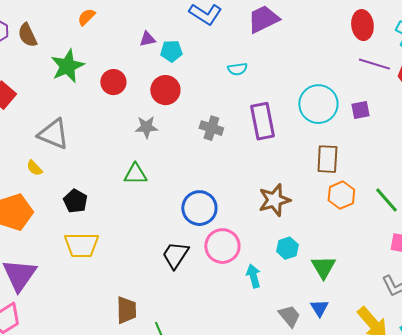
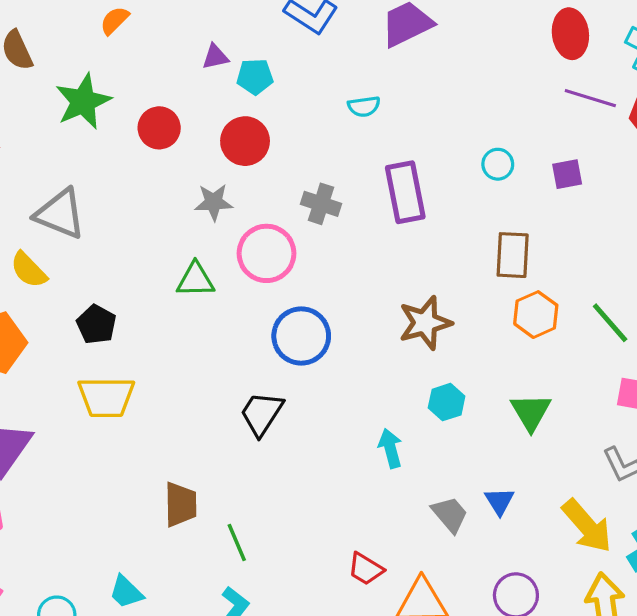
cyan circle: (318, 104) -> (498, 164), size x0.5
yellow semicircle: (34, 168) -> (29, 270), size x1.4
pink circle: (222, 246) -> (266, 253), moved
green triangle: (323, 267) -> (531, 412), moved

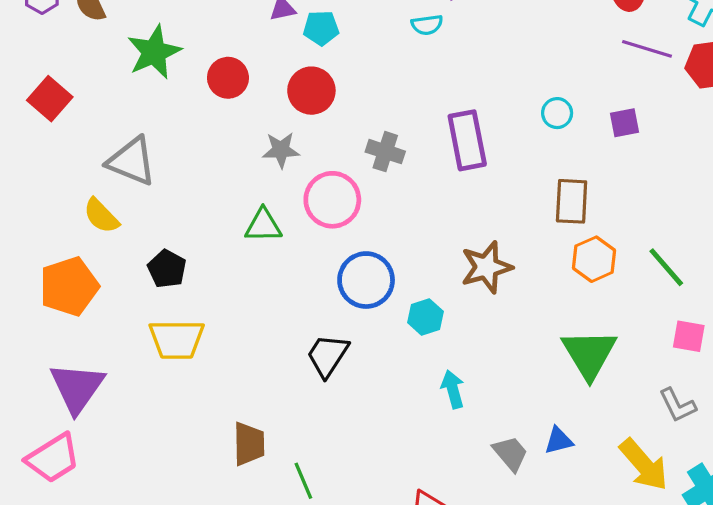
cyan semicircle: (364, 106) -> (427, 25), moved
cyan hexagon: (447, 402) -> (425, 317), moved
green triangle: (531, 412) -> (589, 354), size x1.4
blue triangle: (499, 501) -> (559, 441), turned 48

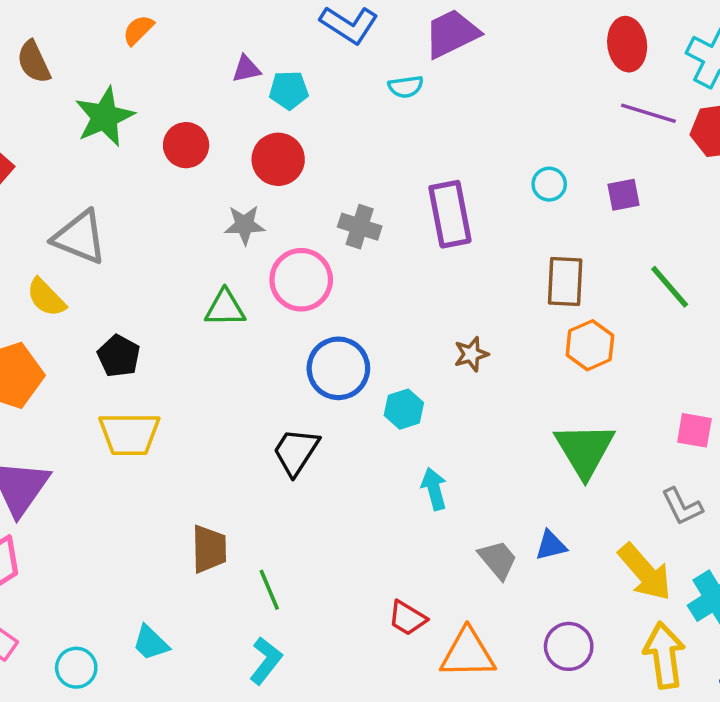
brown star: (486, 267) -> (471, 354), size x0.6
green line: (666, 267) -> (670, 287), moved

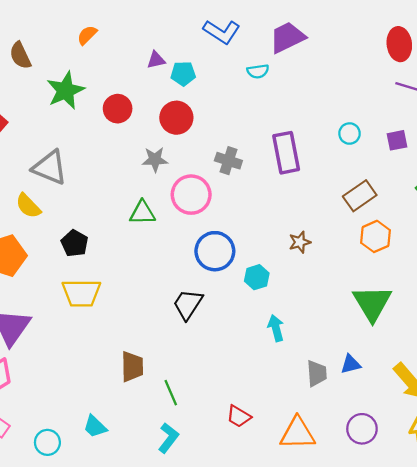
brown rectangle: (565, 282) -> (360, 196), turned 52
gray trapezoid: (498, 560) -> (317, 373), turned 36
red trapezoid: (407, 618) -> (239, 416), moved

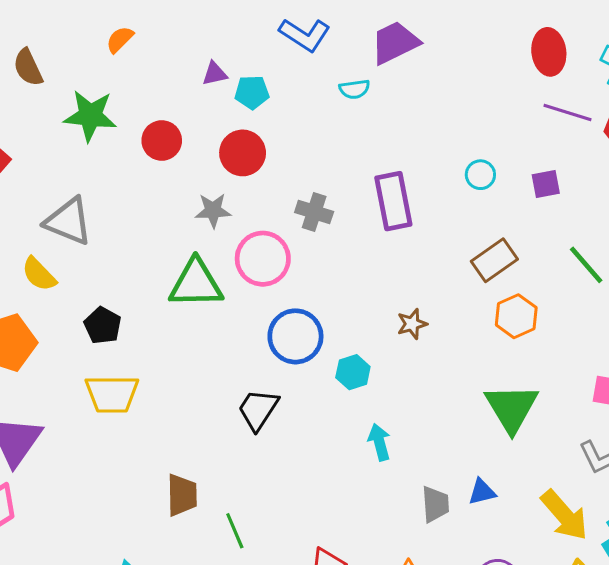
green star: (66, 91) -> (90, 116), turned 30
green triangle: (142, 213) -> (196, 284), size x1.5

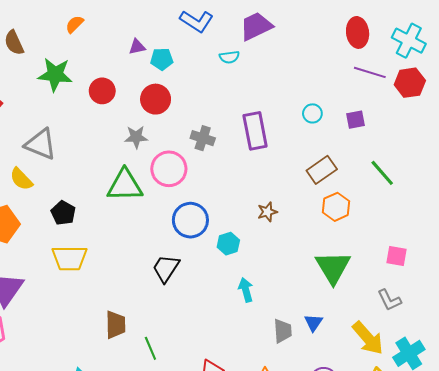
blue triangle: (482, 492) -> (313, 323), turned -42

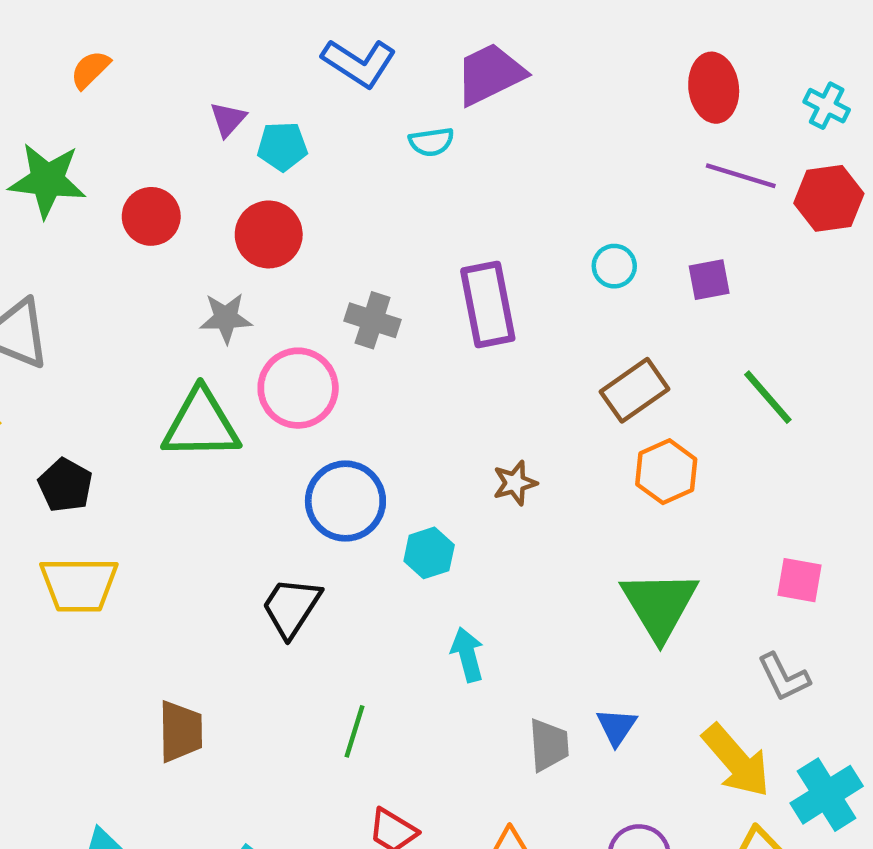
cyan cross: (409, 41) -> (827, 106), size x0.6
purple triangle: (137, 47) -> (228, 119), turned -36
green line: (150, 348) -> (355, 731), moved, turned 40

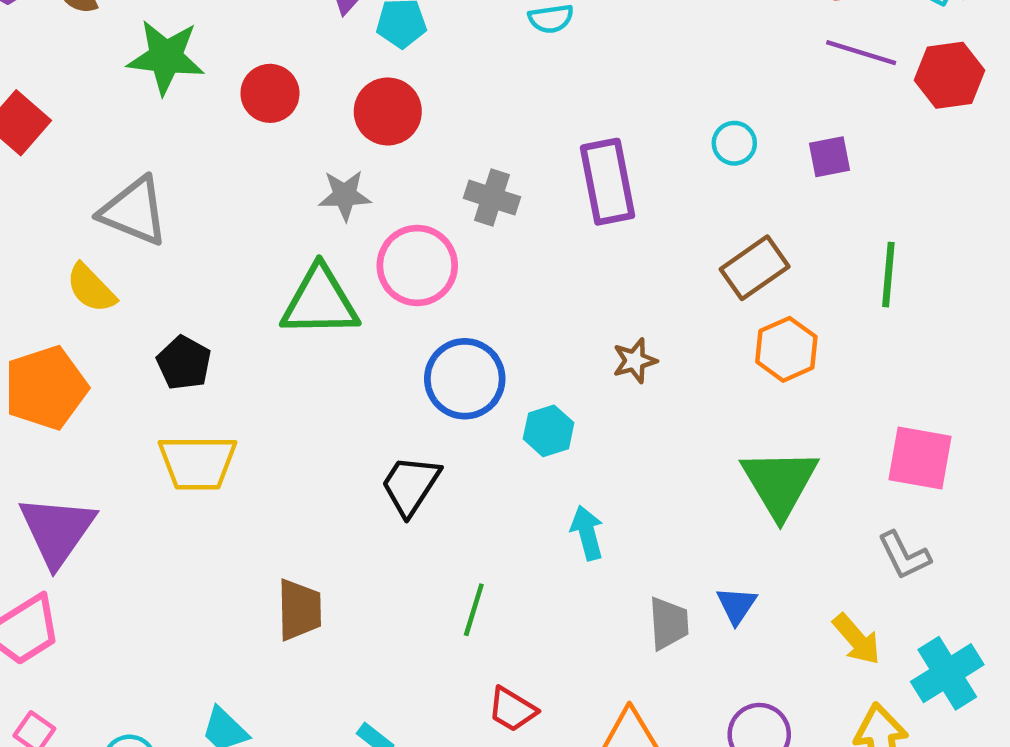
green line: (768, 397) -> (888, 275), turned 46
pink square: (799, 580) -> (920, 458), size x1.4
yellow arrow: (736, 761) -> (857, 639), size x0.7

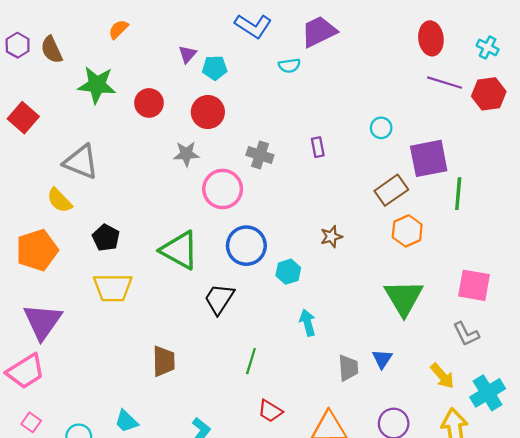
purple square: (829, 157) -> (429, 158), moved, size x1.8
purple rectangle: (607, 182) -> (318, 147), size x0.5
green triangle: (320, 302) -> (180, 250), moved, turned 30

